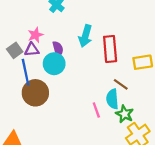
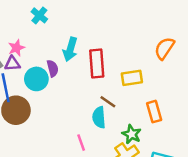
purple semicircle: (58, 49) -> (53, 68), moved
pink line: (96, 110) -> (81, 143), moved
green star: (125, 114) -> (131, 134), moved

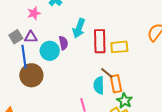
pink star: (16, 48) -> (34, 13), moved
yellow rectangle: (132, 78) -> (119, 47), moved
orange rectangle: (154, 112) -> (116, 84), moved

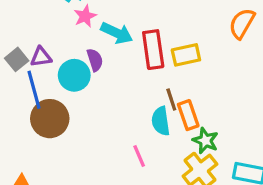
pink star: (34, 13) -> (85, 16), moved
cyan arrow: (79, 28) -> (117, 33), turned -78
brown line: (107, 73) -> (171, 99), turned 40

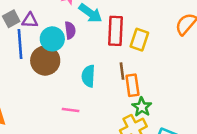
yellow rectangle: (186, 55) -> (139, 40), turned -70
brown circle: (50, 119) -> (45, 61), moved
cyan semicircle: (161, 121) -> (88, 76), moved
pink line: (139, 156) -> (71, 110), moved, turned -70

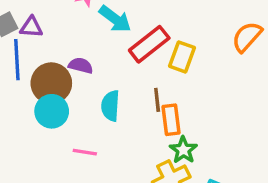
purple semicircle: (70, 30) -> (81, 66), moved, turned -70
red rectangle: (115, 31) -> (149, 44), turned 48
cyan circle: (52, 39) -> (52, 111), moved

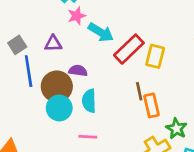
purple triangle: (31, 27) -> (53, 43), moved
cyan semicircle: (110, 106) -> (89, 101), moved
green star: (183, 150) -> (176, 129), moved

